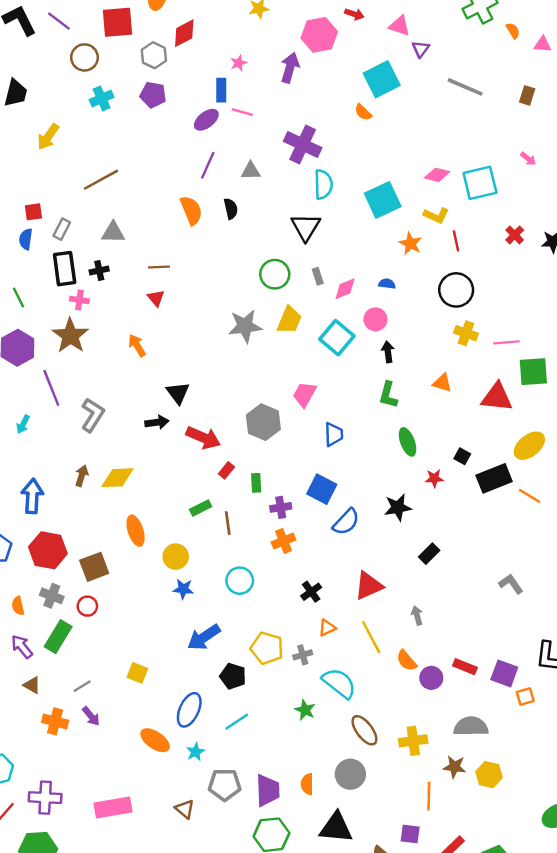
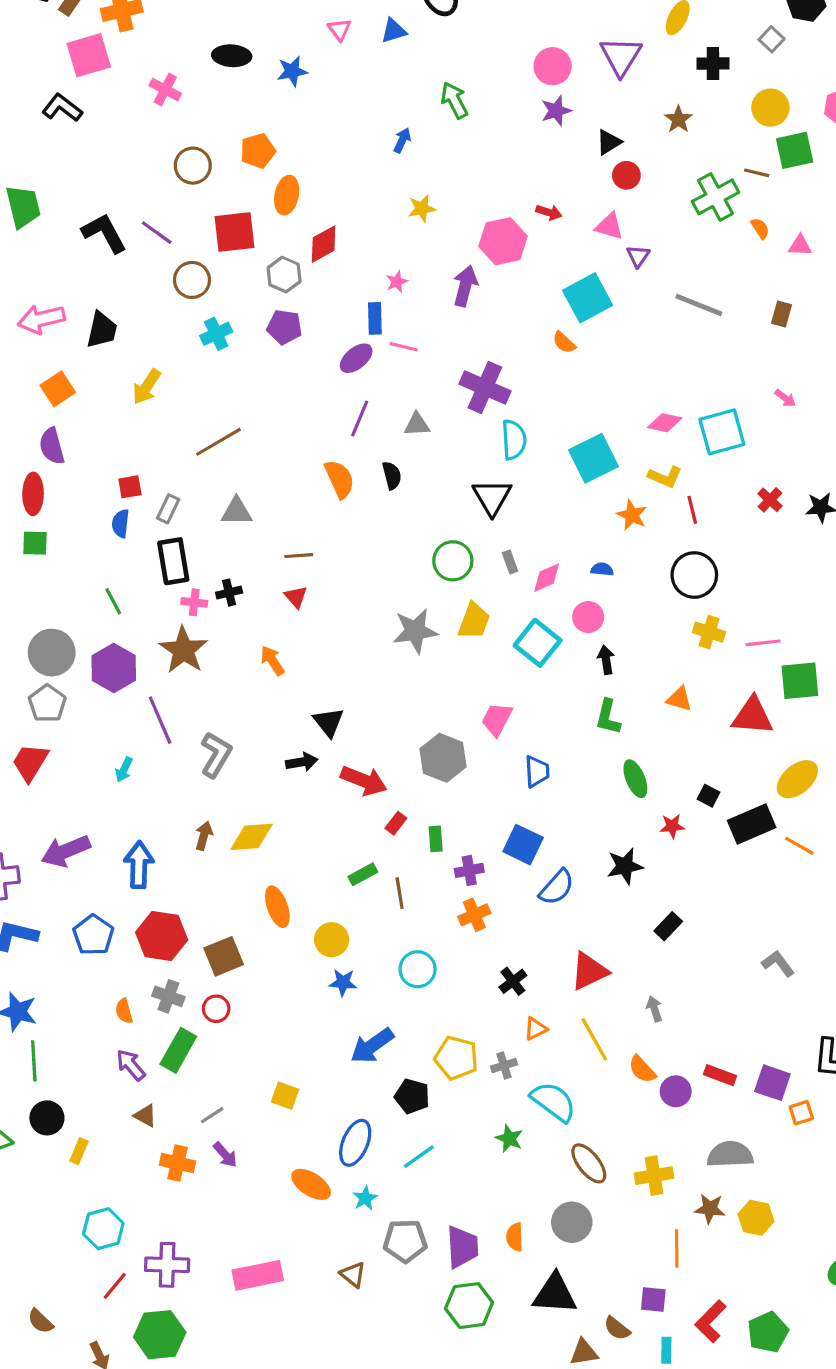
black cross: (99, 271) -> (229, 593), moved

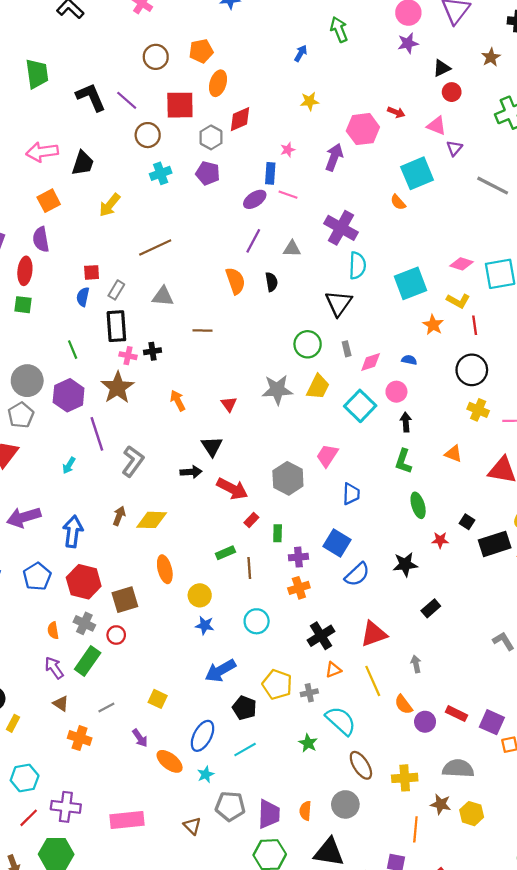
red triangle: (296, 597) -> (229, 404), moved
black cross: (513, 981) -> (321, 636), size x1.4
purple arrow: (225, 1155) -> (140, 738), moved

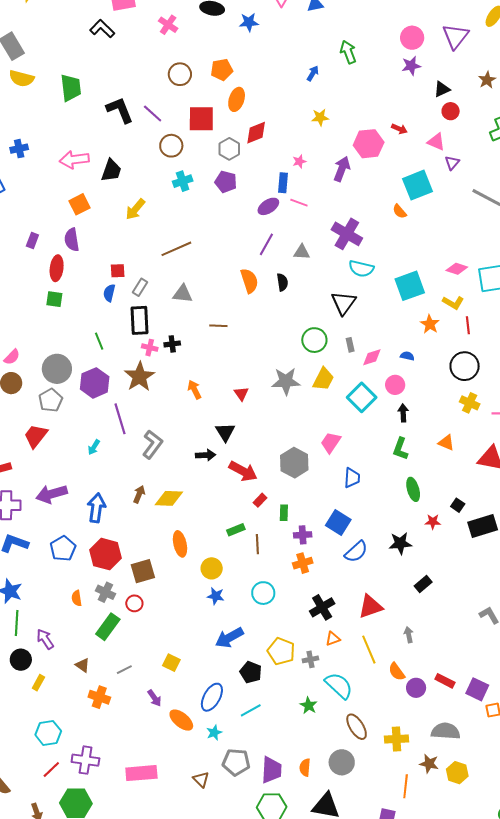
cyan semicircle: (357, 265) -> (361, 269), turned 100
purple arrow: (54, 668) -> (45, 639), moved

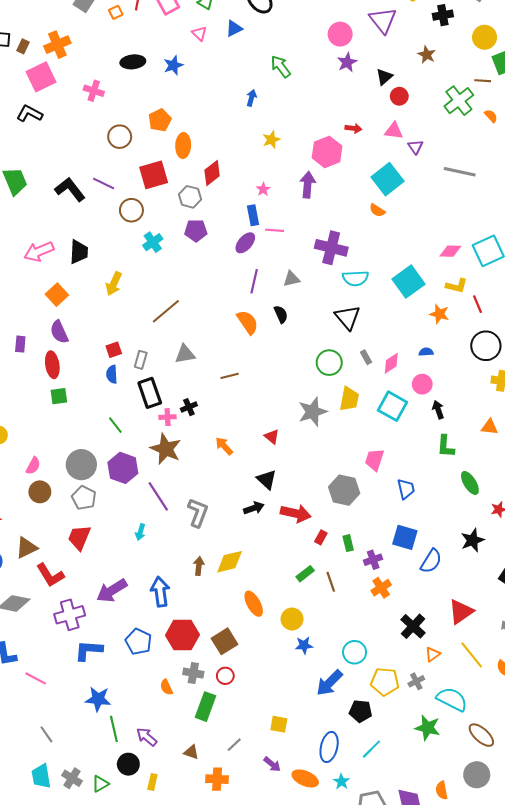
cyan circle: (263, 593) -> (355, 652), moved
green star: (309, 705) -> (428, 728), size x1.4

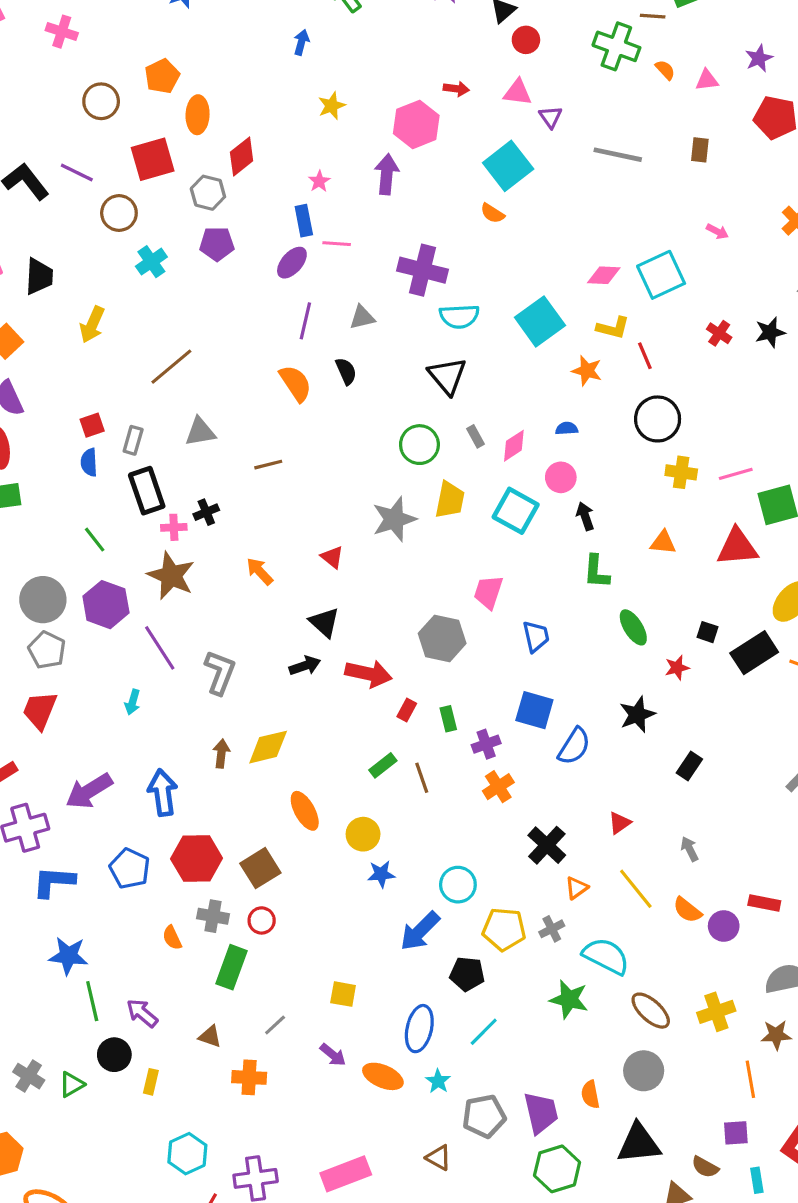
green cross: (459, 101) -> (616, 46), turned -32
red triangle: (461, 612) -> (620, 823), size x0.6

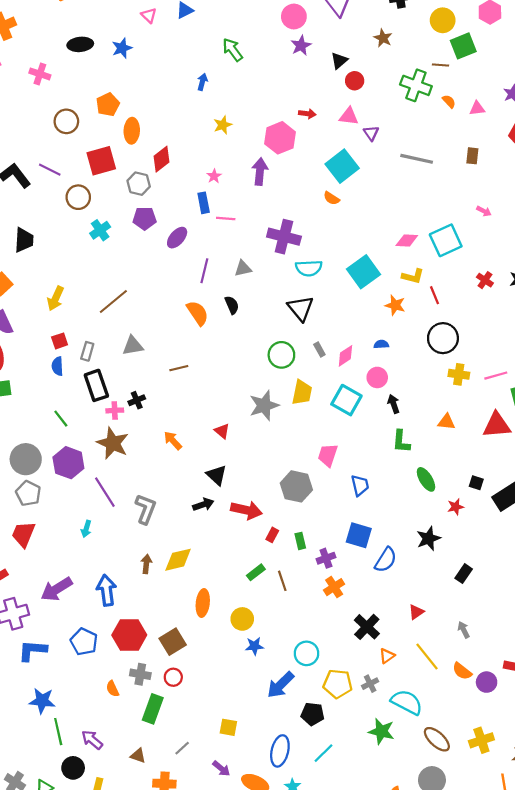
purple ellipse: (292, 263) -> (177, 238), moved
yellow arrow: (92, 325) -> (56, 298), moved
orange ellipse: (305, 811) -> (203, 603), turned 35

